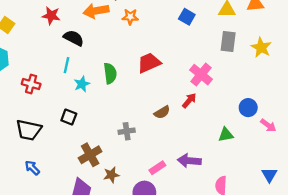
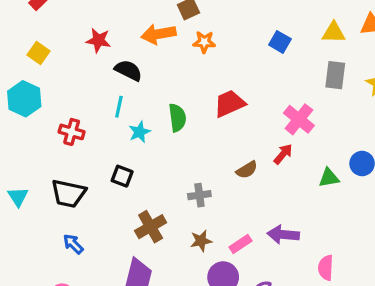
green triangle: (226, 135) -> (329, 178), moved
brown star: (111, 175) -> (201, 241), moved

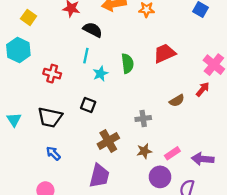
purple arrow: (283, 235) -> (203, 159), moved

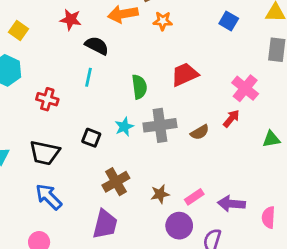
cyan star: (100, 74) -> (124, 127), moved
gray cross: (143, 119) -> (160, 125), moved, size x1.6
blue arrow: (53, 153) -> (49, 197), size x1.5

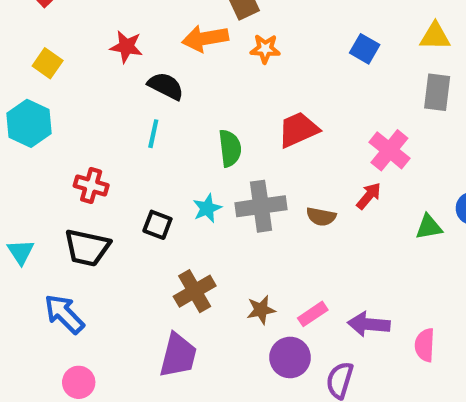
red cross: (47, 99) -> (91, 186), moved
brown semicircle: (200, 132) -> (321, 217), turned 42
blue arrow: (49, 197) -> (64, 314), moved

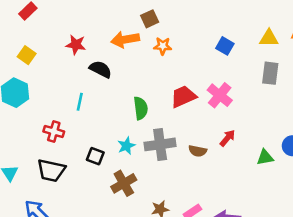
cyan line: (153, 134) -> (80, 102), moved
pink cross: (389, 150) -> (220, 95), moved
brown cross: (195, 291) -> (124, 183), moved

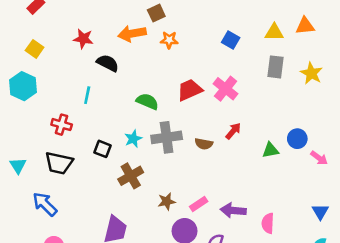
green semicircle: (141, 108) -> (147, 101), turned -60

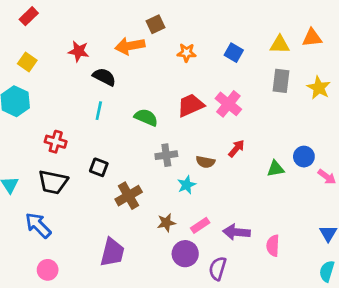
orange star: (169, 40) -> (187, 53), moved
cyan line: (87, 95) -> (99, 111), moved
gray cross: (167, 137) -> (166, 155), size x0.7
cyan star: (133, 139) -> (187, 185), moved

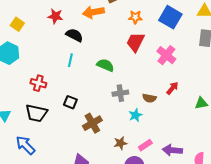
blue square: (234, 53) -> (170, 17), size x1.6
red trapezoid: (191, 105) -> (135, 42), moved, turned -40

